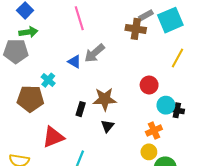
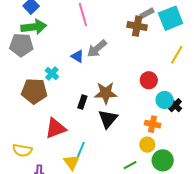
green arrow: (28, 32) -> (34, 27), size x1.4
black cross: (177, 110) -> (175, 105), turned 32
black triangle: (107, 126) -> (108, 119), size x1.5
orange cross: (154, 130) -> (153, 124), turned 35

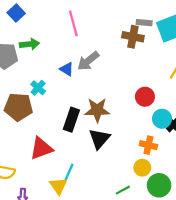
gray rectangle: (147, 13) -> (144, 23), turned 32
green arrow: (34, 27) -> (29, 44), moved, size x0.7
black rectangle: (82, 102) -> (71, 120), size x1.5

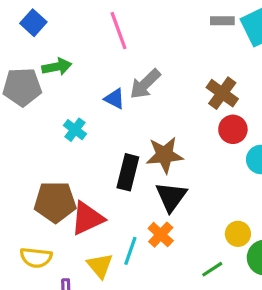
brown cross: (133, 37) -> (222, 93), moved, turned 30
brown pentagon: (18, 107) -> (55, 202), moved
orange cross: (148, 145) -> (161, 235), moved, turned 35
yellow triangle: (58, 186) -> (100, 266), moved

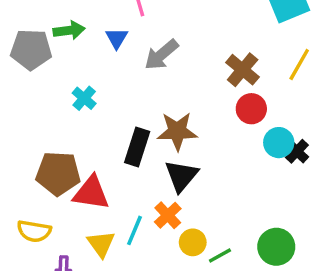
blue triangle: (115, 99) -> (117, 38), moved, turned 30
red triangle: (87, 218) -> (91, 193), turned 30
yellow circle: (238, 234) -> (193, 242), moved

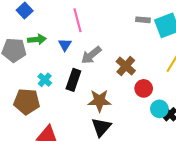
brown cross: (243, 70) -> (126, 66), moved
black rectangle: (137, 147) -> (73, 80), moved
brown pentagon: (58, 173) -> (27, 102), moved

